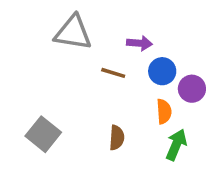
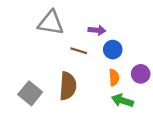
purple circle: (192, 89) -> (141, 74), moved
brown semicircle: (117, 138) -> (68, 86), moved, size x1.6
green arrow: (176, 145) -> (122, 101), turned -95

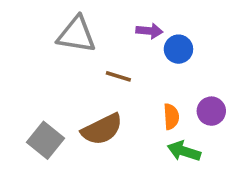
purple arrow: (97, 30) -> (149, 31), moved
blue circle: (113, 50) -> (178, 49), moved
brown semicircle: (68, 86) -> (102, 129), turned 60

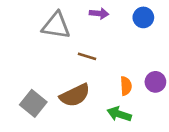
purple arrow: (149, 31) -> (99, 13), moved
blue circle: (178, 49) -> (143, 17), moved
green arrow: (184, 151) -> (119, 114), moved

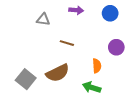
gray triangle: (56, 26) -> (43, 19), size x0.6
purple circle: (155, 82) -> (116, 47), moved

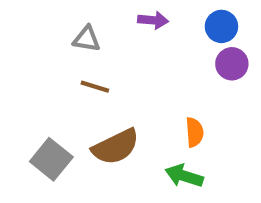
brown line: (67, 43) -> (95, 87), moved
purple circle: (116, 47) -> (232, 64), moved

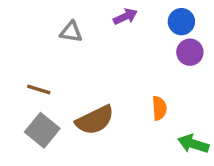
purple arrow: (153, 20) -> (125, 17), turned -30
brown line: (95, 87) -> (39, 89), moved
green arrow: (184, 176) -> (193, 144), moved

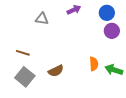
brown semicircle: (95, 120) -> (56, 71), size x0.7
green arrow: (193, 144) -> (114, 70), moved

